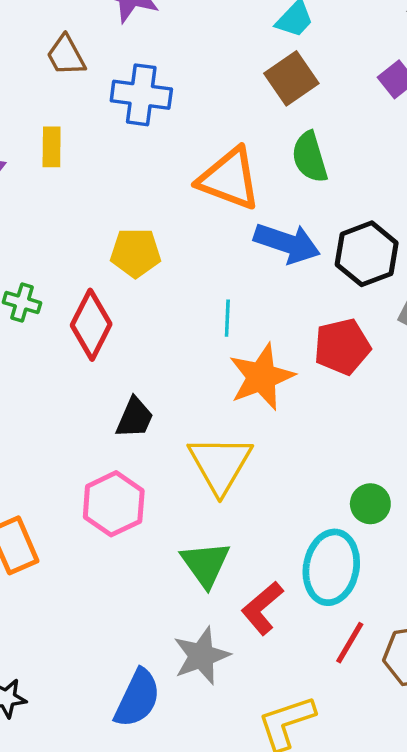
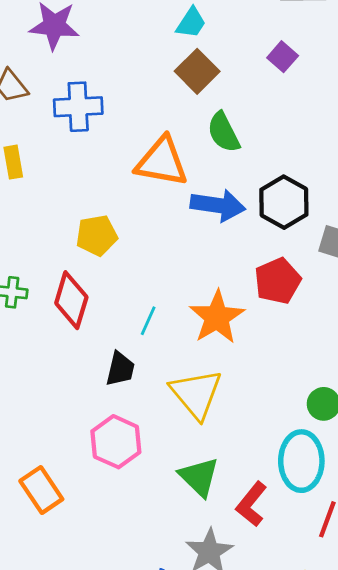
cyan line: (227, 318) -> (148, 321), moved, turned 32

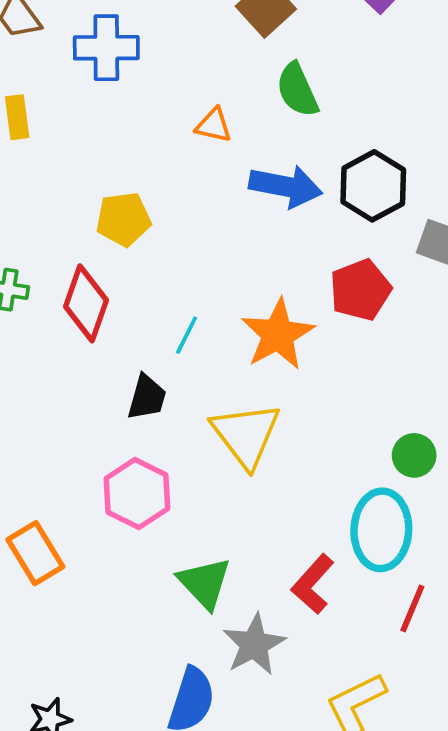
orange triangle: (162, 162) -> (214, 125), size x0.5
green triangle: (199, 477) -> (205, 583), moved

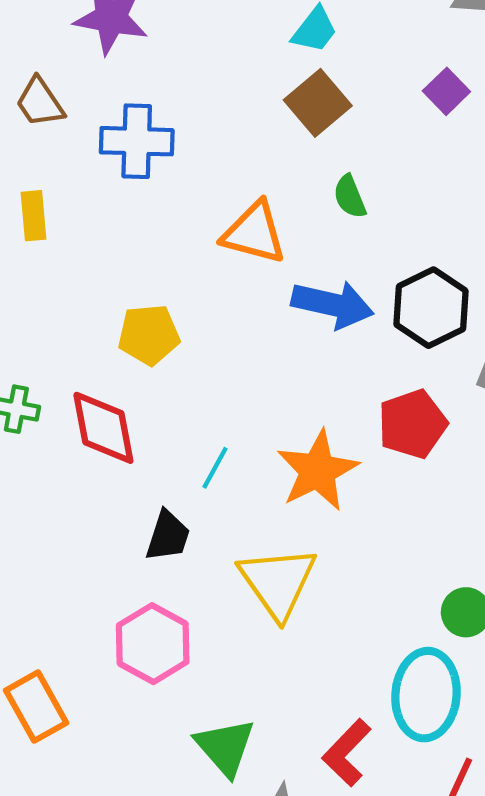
green semicircle: (297, 90) -> (350, 197), size x0.7
orange triangle: (214, 125) -> (254, 233), size x1.6
red diamond: (86, 303) -> (103, 428), turned -32

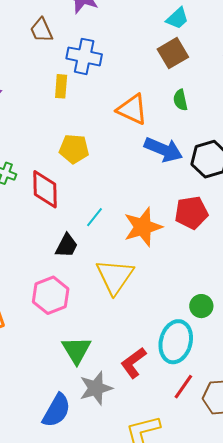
yellow rectangle: (34, 216) -> (61, 86), moved

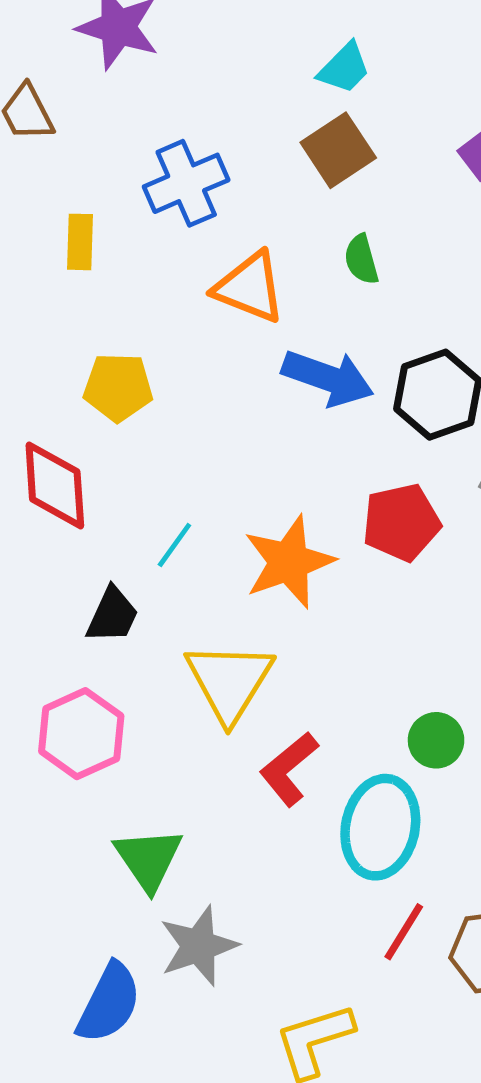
blue cross: (84, 56) -> (186, 183), moved, turned -32
red L-shape: (133, 363) -> (289, 769), moved

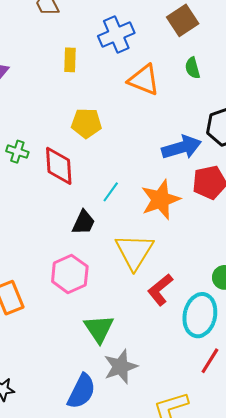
blue arrow: (328, 378) -> (181, 147), moved, turned -36

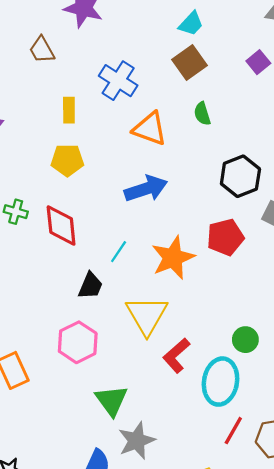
blue cross: (116, 34) -> (118, 81), turned -32
yellow pentagon: (86, 123) -> (67, 160), moved
blue arrow: (181, 147) -> (146, 189), moved

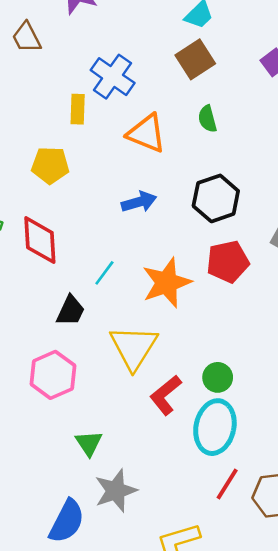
yellow rectangle: (69, 110) -> (78, 109), moved
black hexagon: (240, 176) -> (216, 198), moved
blue arrow: (146, 189) -> (139, 202), size x0.7
green circle: (245, 340) -> (218, 377), moved
green triangle: (111, 400) -> (89, 443), size x0.7

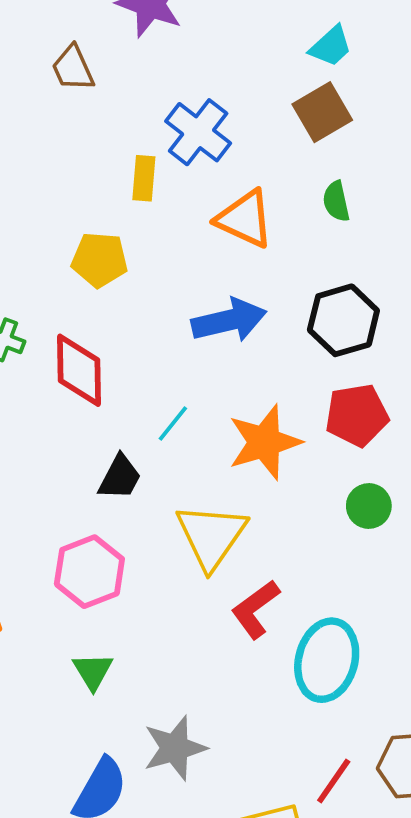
blue arrow: (139, 202) -> (229, 320), size x1.4
green circle: (218, 377) -> (369, 506), moved
green triangle: (89, 443) -> (93, 671), moved
red line: (227, 484) -> (334, 781), moved

